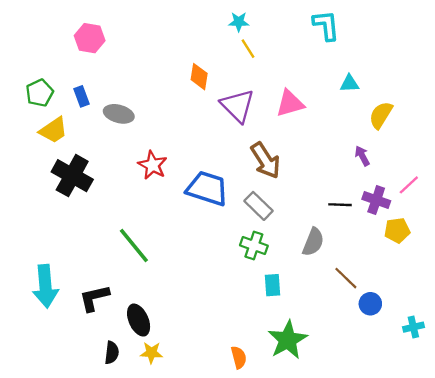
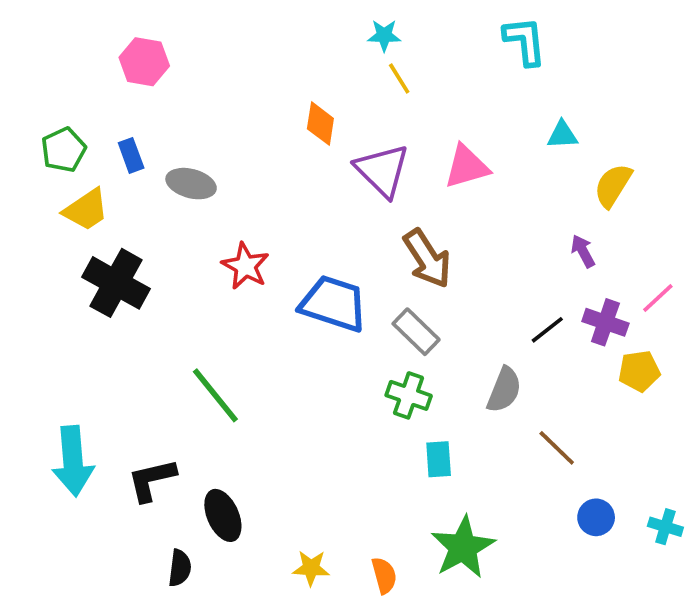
black line: (340, 205) -> (547, 330), turned -40
blue circle: (370, 304) -> (596, 517), moved
cyan cross: (413, 327) -> (665, 527), turned 30
yellow star: (151, 353) -> (311, 568), moved

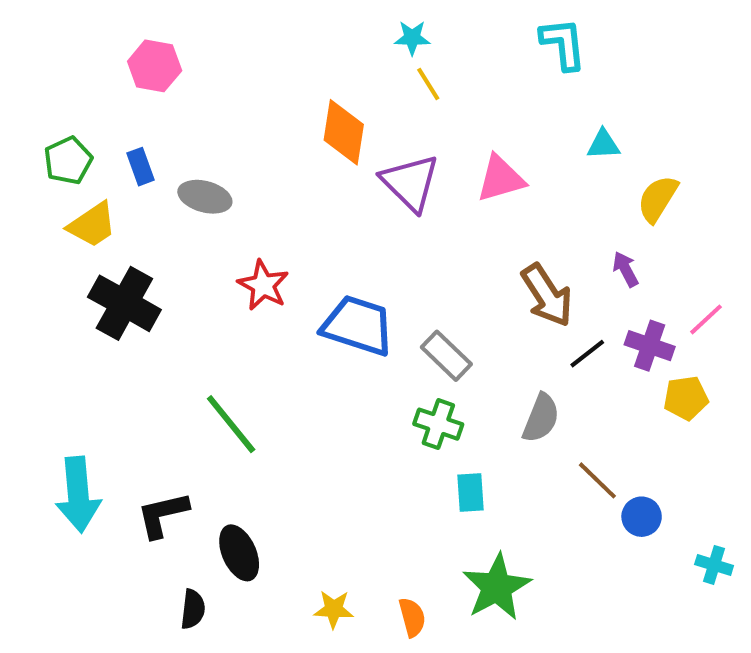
orange diamond: (320, 124) -> (344, 132), size x1.4
brown arrow: (427, 259) -> (547, 295), moved
blue circle: (596, 517) -> (642, 517), moved

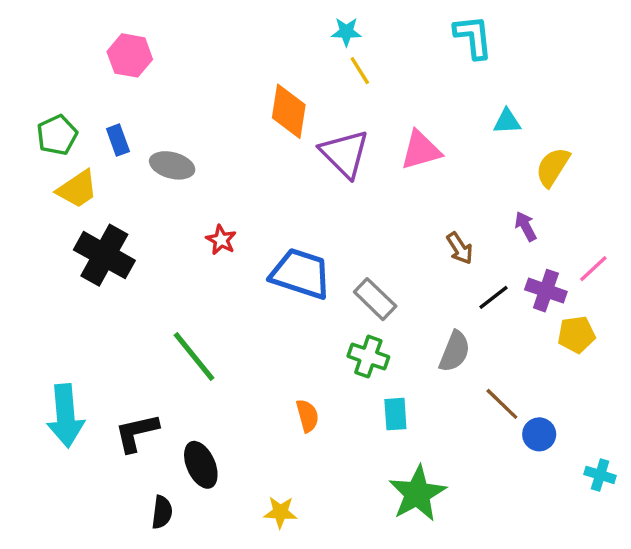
red star: (263, 285) -> (221, 240), size x0.7
brown arrow: (547, 295) -> (460, 248), size x0.6
orange semicircle: (412, 617) -> (307, 416), moved

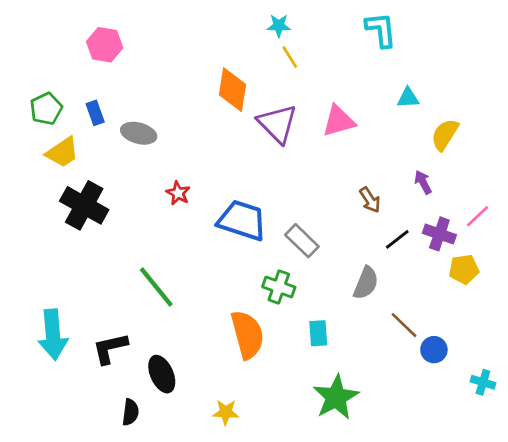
green cross: (368, 357) -> (279, 287), moved
orange semicircle: (307, 416) -> (247, 335), size x1.8

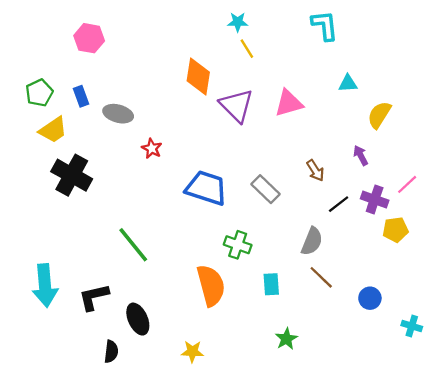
red star: (178, 193) -> (152, 148), moved
gray rectangle: (302, 241) -> (265, 189), moved
brown line: (404, 325) -> (321, 277), moved
green star: (336, 397) -> (286, 339), size x0.6

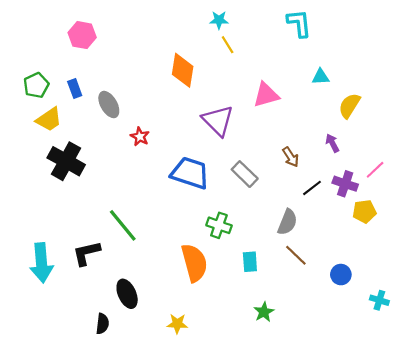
purple triangle: (236, 106) -> (218, 121), moved
gray ellipse: (118, 114) -> (109, 105), turned 45
black L-shape: (94, 297) -> (86, 253), moved

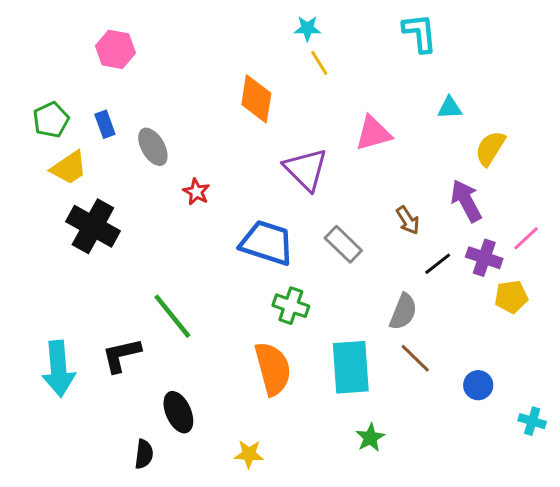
purple arrow: (332, 143) -> (466, 201), size x1.6
green cross: (219, 225) -> (291, 306), moved
cyan rectangle: (250, 262) -> (351, 367), size x1.8

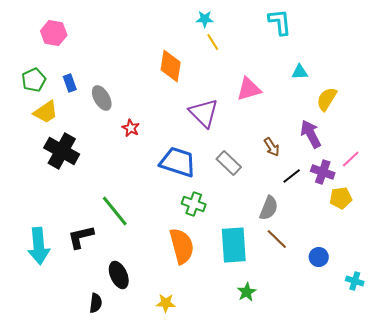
pink hexagon: (115, 49) -> (54, 33), moved

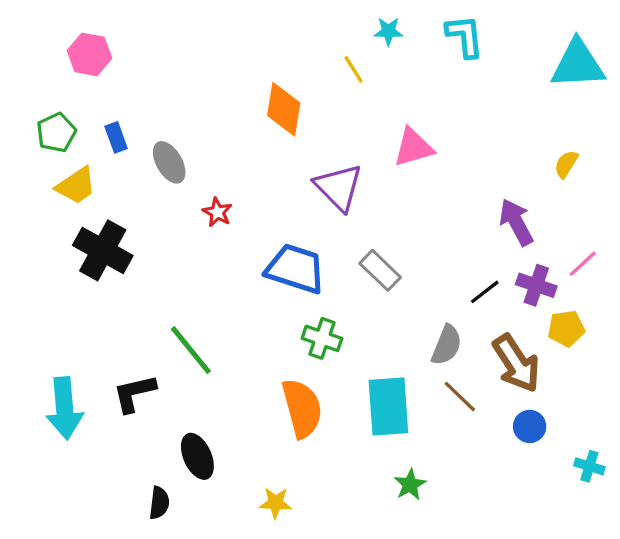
cyan star: (205, 19) -> (388, 31), moved
cyan triangle: (300, 72) -> (578, 64), moved, size x2.0
yellow semicircle: (327, 99) -> (566, 164), moved, size x0.7
brown arrow: (272, 147) -> (516, 363), moved, size x1.8

